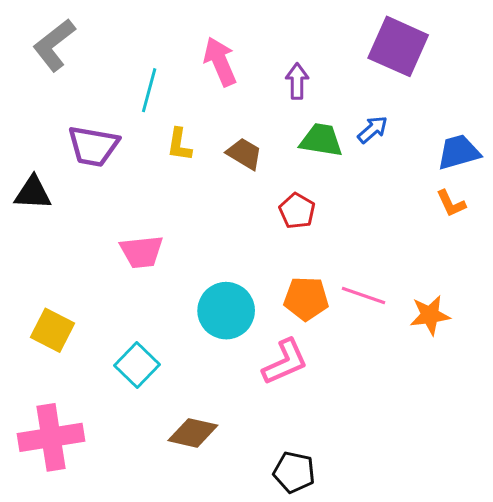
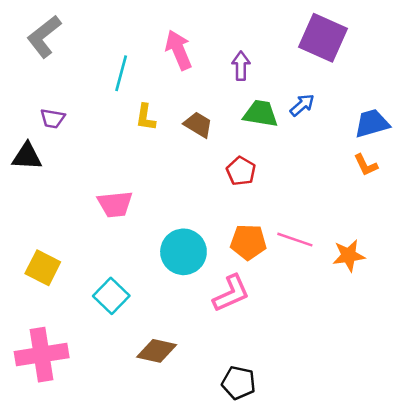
purple trapezoid: (93, 146) -> (53, 118), moved, size x0.6

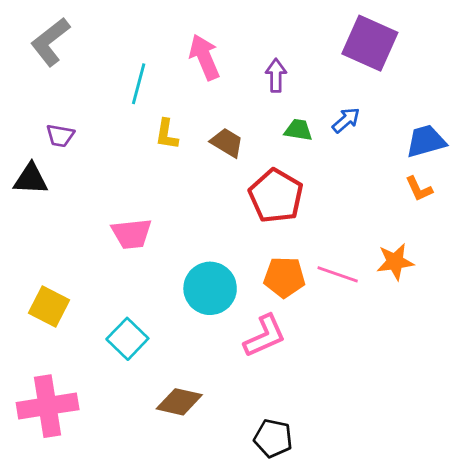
green trapezoid: (261, 114) -> (298, 130), size x0.7
red pentagon: (241, 171) -> (276, 196), size x1.6
orange star: (349, 255) -> (395, 262), moved

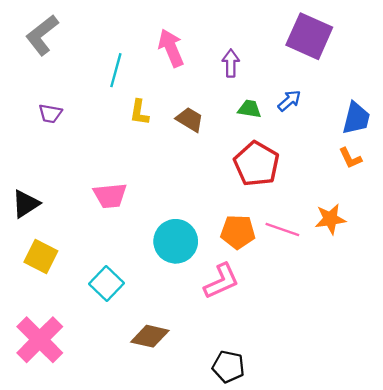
blue trapezoid: (426, 141) -> (356, 118), turned 120
black triangle: (31, 179) -> (26, 204), moved, turned -36
red pentagon: (276, 196) -> (257, 164), moved
pink cross: (48, 406) -> (40, 340), turned -36

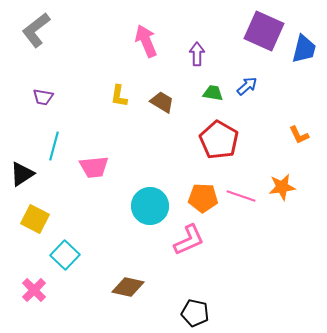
cyan line: (116, 70) -> (54, 146), moved
blue trapezoid: (356, 118) -> (304, 49), moved
cyan square: (107, 283) -> (65, 255), moved
pink cross: (40, 340) -> (34, 290), size x0.6

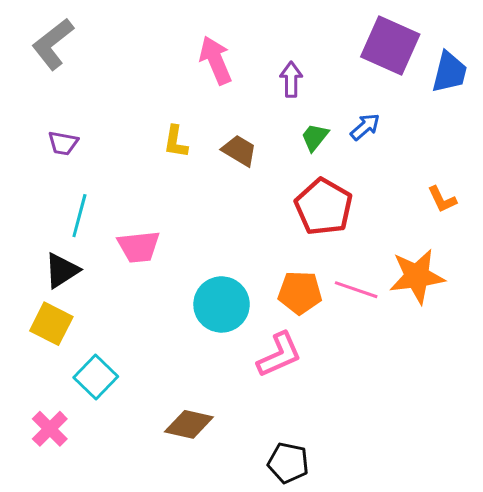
green trapezoid: (213, 93) -> (315, 137), turned -60
black triangle: (22, 174) -> (62, 270), moved
orange star: (282, 187) -> (417, 276), size x1.4

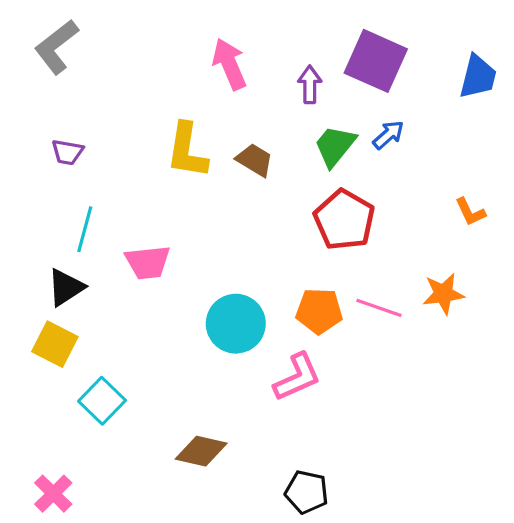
purple square: (390, 45) -> (376, 61), moved
green trapezoid: (315, 137) -> (335, 146), size x1.4
yellow L-shape: (176, 142) -> (187, 151), size x1.6
orange star: (417, 276) -> (443, 294), size x0.7
pink cross: (50, 429) -> (53, 494), moved

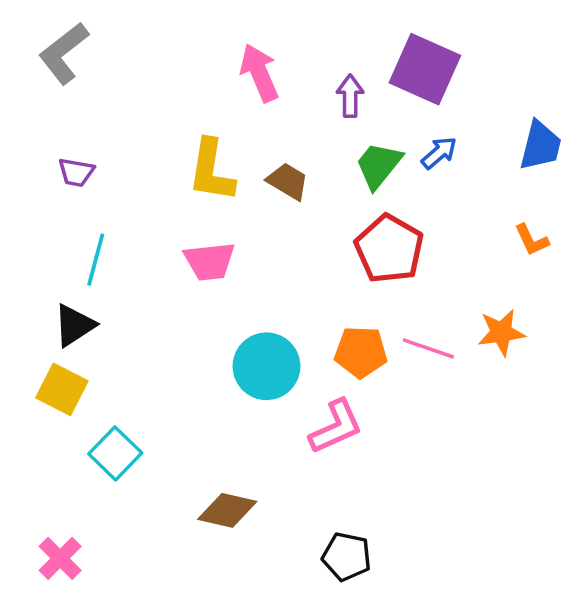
blue trapezoid: (478, 77) -> (540, 146), moved
pink trapezoid: (148, 262) -> (210, 261), moved

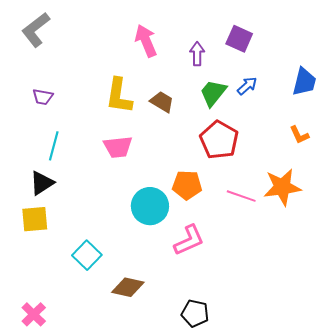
purple square: (425, 69) -> (239, 39), size x0.7
orange star: (501, 332) -> (282, 187), size x1.4
orange pentagon: (361, 352) -> (187, 185), moved
yellow square: (62, 389) -> (35, 219), turned -32
cyan square: (115, 453) -> (87, 255), moved

